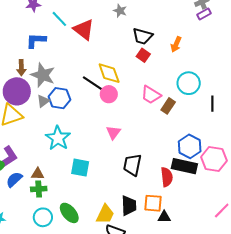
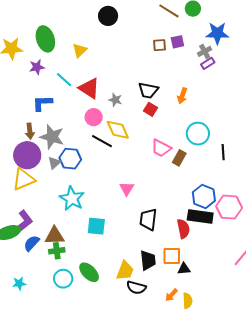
gray star: (120, 11) -> (115, 100), moved
pink circle: (109, 94) -> (94, 117), moved
brown triangle: (38, 174) -> (54, 236), size x1.5

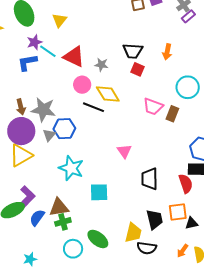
purple star: (37, 67) -> (34, 42), moved
blue L-shape: (42, 103) -> (27, 62), moved

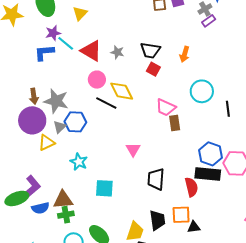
gray star: (101, 65) -> (117, 52), moved
brown rectangle: (172, 114) -> (175, 123), moved, turned -35
yellow triangle: (21, 155) -> (47, 143), moved, size x0.7
cyan star: (71, 168) -> (79, 162), size x0.7
blue semicircle: (37, 218) -> (40, 208), turned -144

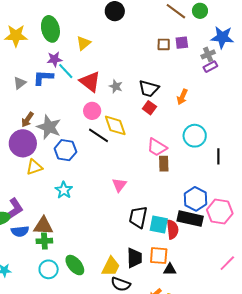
brown arrow: (34, 96) -> (27, 120), turned 35
gray triangle: (60, 127) -> (20, 83), moved
cyan square: (104, 188) -> (159, 225), moved

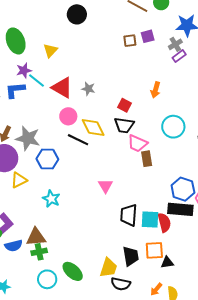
black trapezoid: (149, 89) -> (124, 125), moved

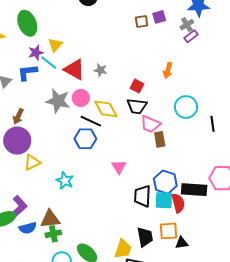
yellow triangle: (50, 50) -> (55, 45), moved
gray star: (28, 138) -> (58, 101), moved
blue hexagon: (47, 159) -> (85, 139), moved
blue hexagon: (183, 189) -> (165, 182), moved

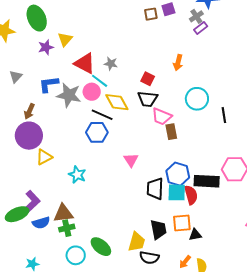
cyan line: (49, 63) -> (100, 81), moved
blue L-shape: (27, 72) -> (49, 84), moved

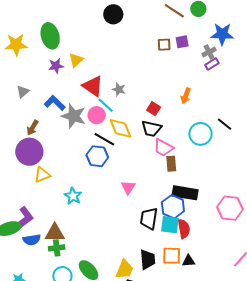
blue L-shape: (49, 84) -> (55, 103), turned 45
black line: (224, 115) -> (225, 124), moved, turned -49
black rectangle: (207, 181) -> (185, 193), moved
black triangle: (195, 235) -> (189, 261), moved

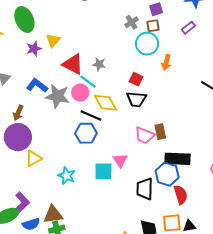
brown square: (164, 45) -> (153, 26), moved
gray cross: (209, 52) -> (131, 22), moved
cyan circle: (200, 134) -> (147, 44), moved
pink trapezoid: (163, 148) -> (145, 135), moved
cyan square: (170, 225) -> (103, 171), moved

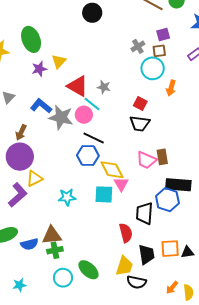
yellow diamond: (106, 103) -> (112, 170), moved
cyan star: (67, 176) -> (67, 197), turned -30
red semicircle: (181, 195) -> (126, 233), moved
purple L-shape: (21, 204) -> (18, 195), moved

